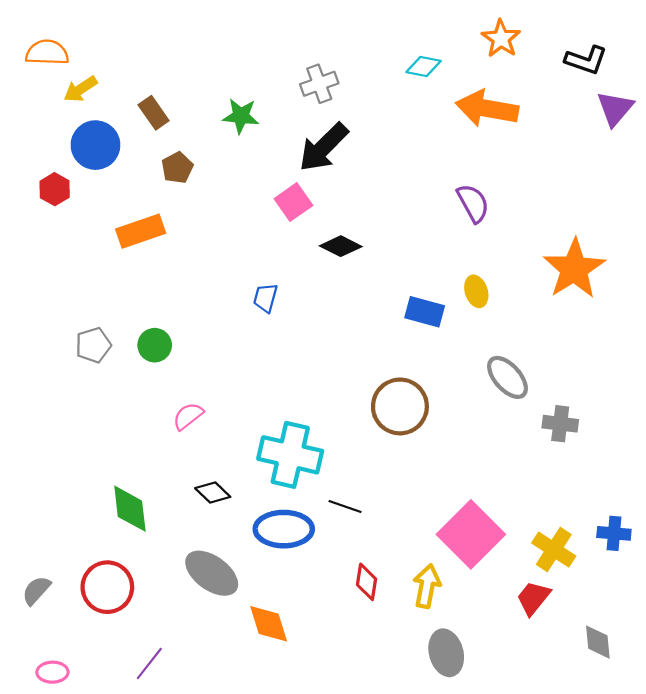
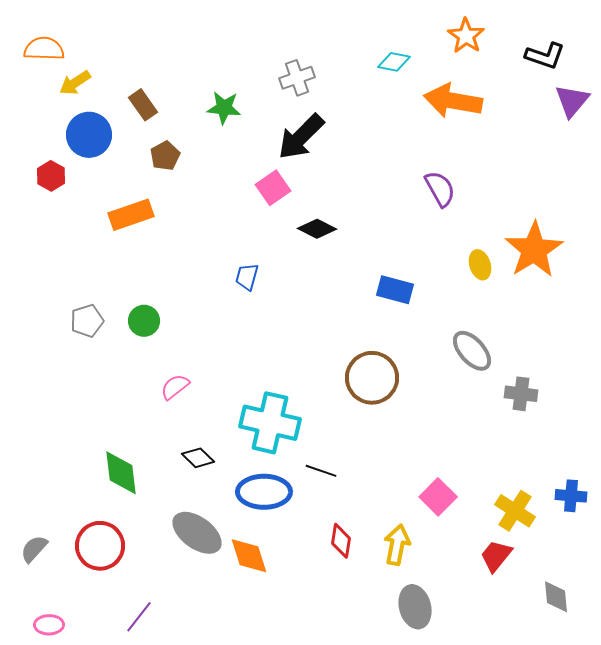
yellow ellipse: (476, 291) -> (480, 265), moved
pink square: (471, 534) -> (438, 497), size x0.6
orange diamond: (269, 624) -> (249, 556), moved

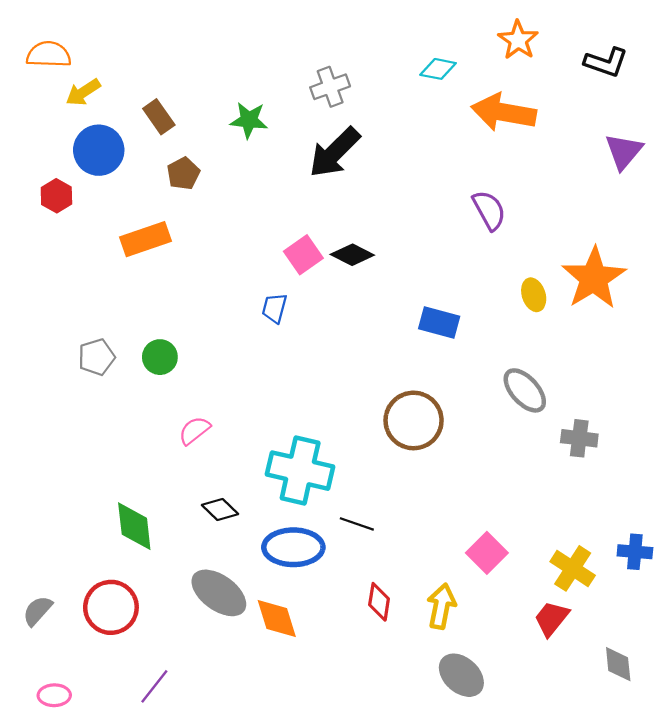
purple triangle: (572, 101) -> (624, 151), moved
pink square: (273, 188) -> (303, 255), moved
gray ellipse: (415, 607) -> (461, 675), turned -33

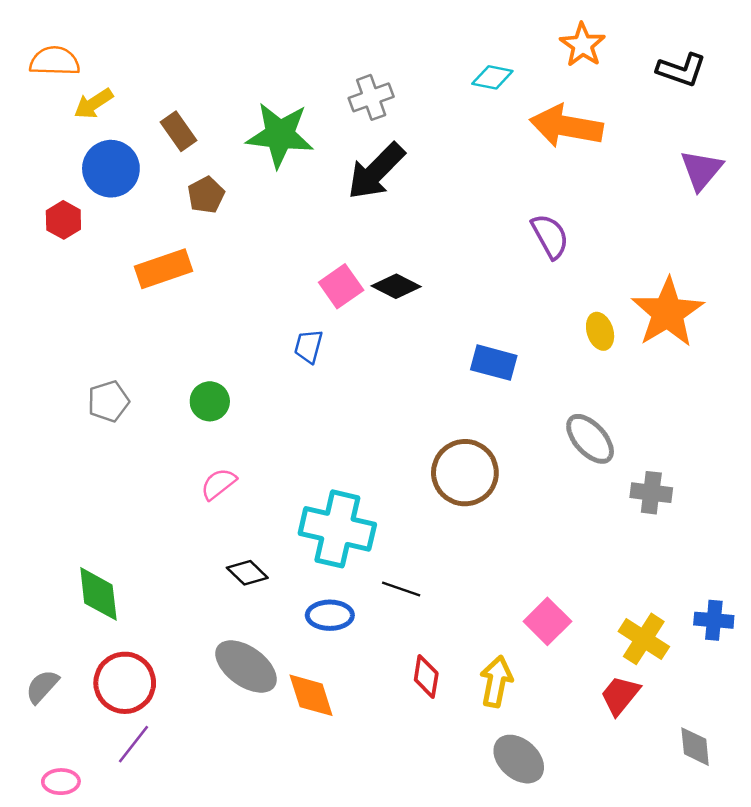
green star: (249, 120) -> (280, 135), size x1.6
green circle: (160, 357) -> (210, 401), moved
green diamond: (134, 526) -> (98, 594), moved
blue ellipse: (293, 547) -> (330, 615), size x0.7
purple line: (154, 686) -> (133, 744), moved

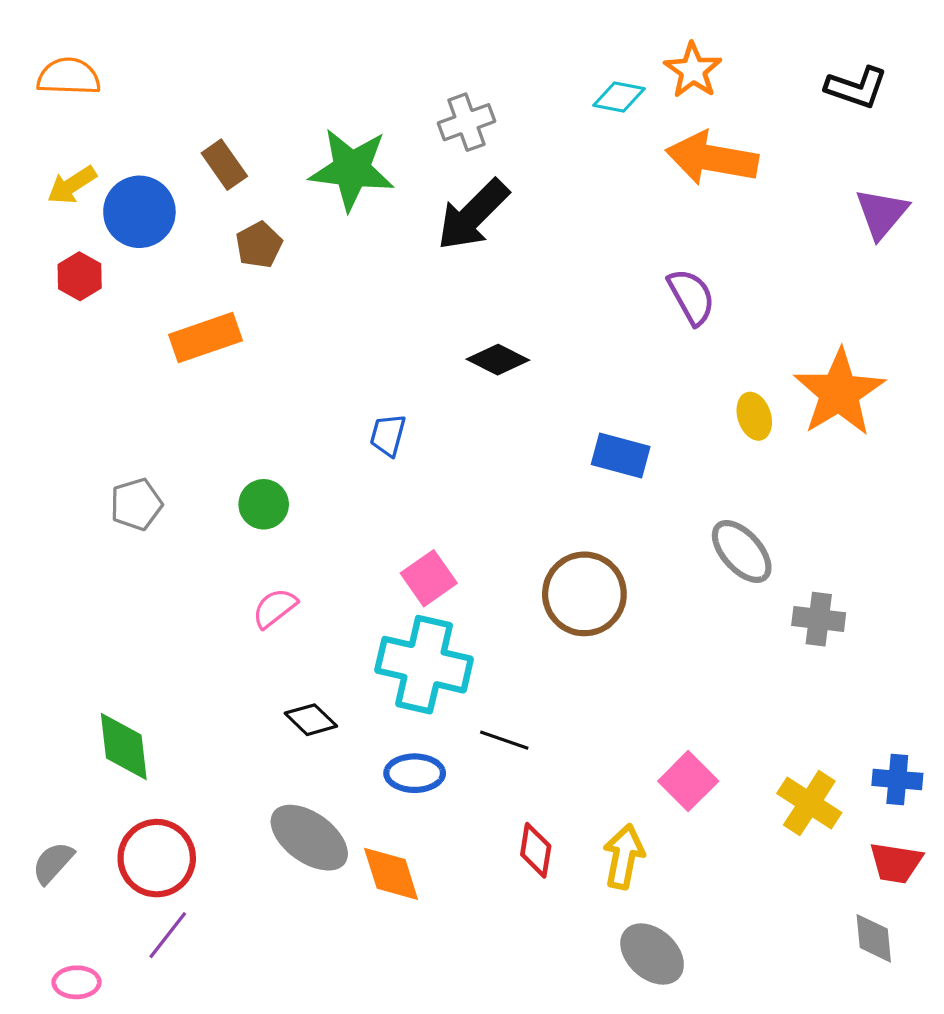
orange star: (583, 45) -> (693, 70), moved
yellow arrow: (93, 104) -> (72, 185), moved
pink square: (341, 286) -> (429, 578), moved
red trapezoid: (620, 695) -> (896, 863), moved, turned -120

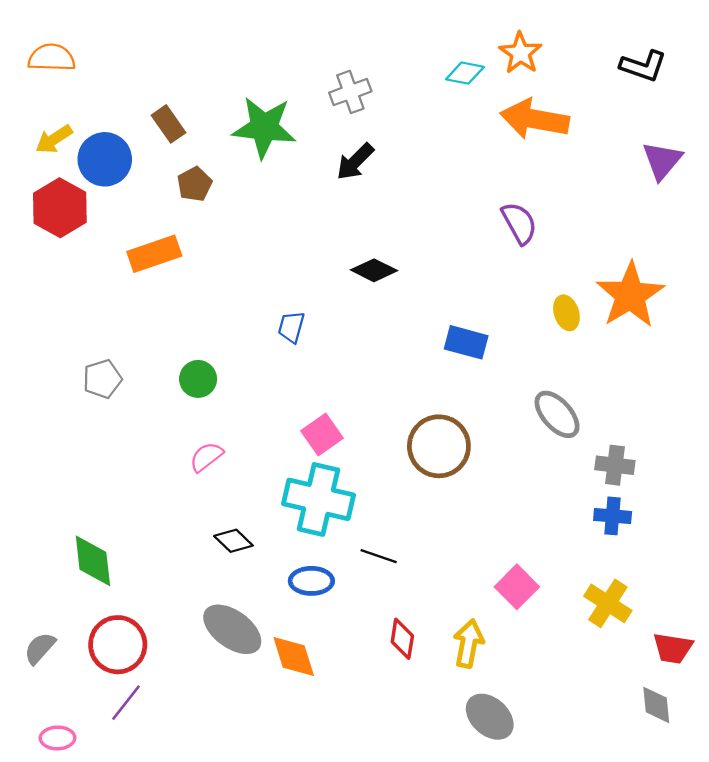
black arrow: (473, 215) -> (355, 162), size x0.7
red hexagon: (80, 276) -> (60, 208), size x1.6
blue cross: (897, 779) -> (613, 516), moved

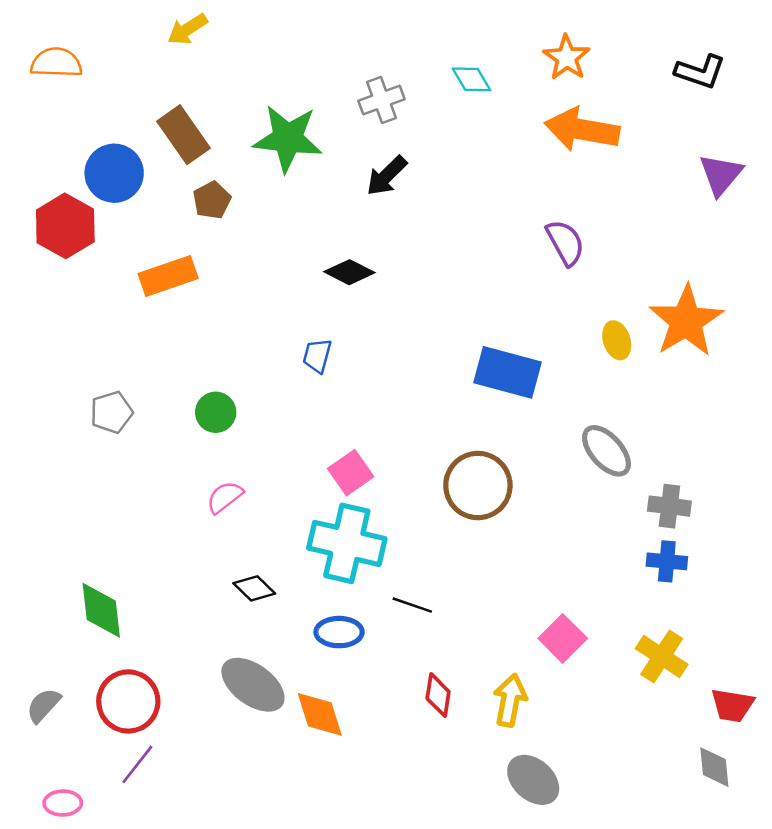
cyan diamond: (465, 73) -> (471, 79), moved, turned 48
brown rectangle: (169, 124) -> (184, 135), size x1.4
yellow arrow: (54, 139) -> (187, 29), moved
black diamond: (374, 270) -> (349, 272), moved
blue rectangle: (466, 342) -> (507, 372), size x1.4

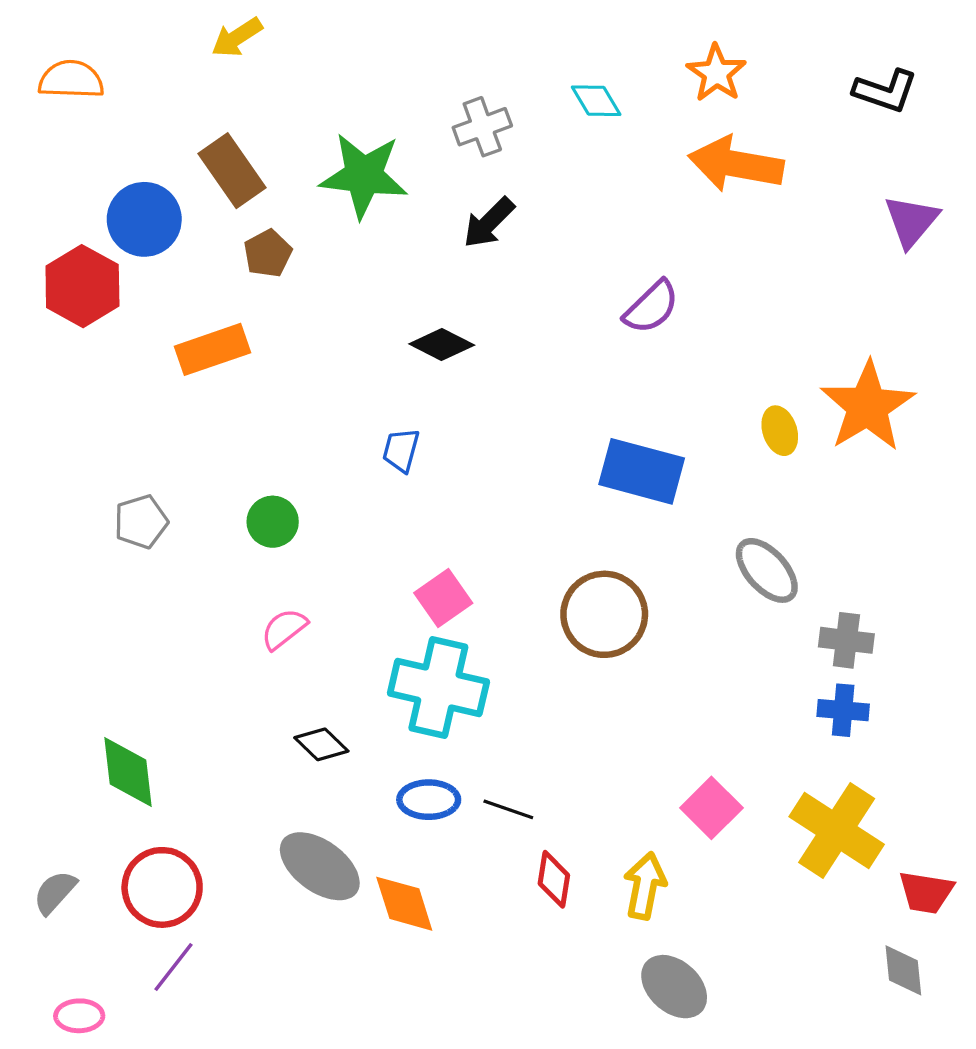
purple semicircle: (565, 243) -> (651, 307), moved, turned 75
black line: (412, 605) -> (508, 809), moved
yellow cross: (662, 656) -> (837, 831), size x1.4

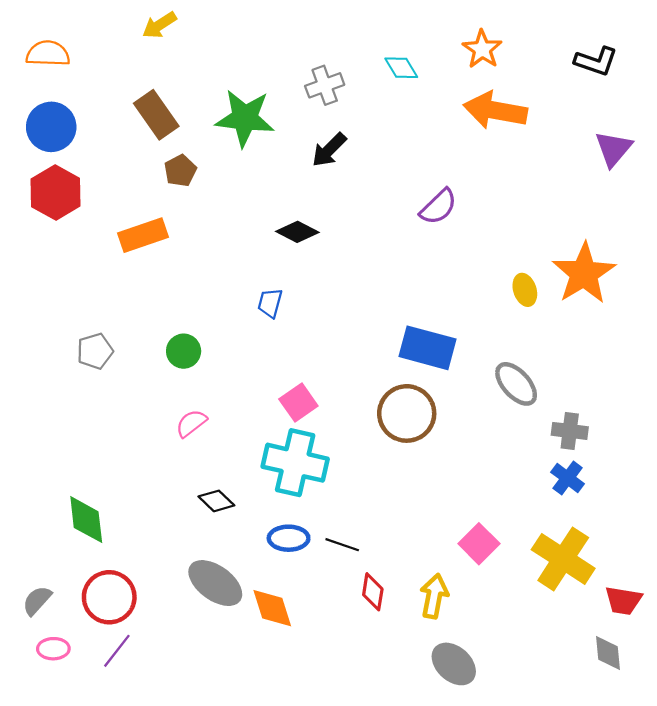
blue circle: (144, 219) -> (51, 127), moved
blue rectangle: (642, 471) -> (427, 348), moved
blue cross: (843, 710) -> (568, 478), turned 32
pink ellipse: (79, 1016) -> (53, 649), moved

